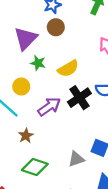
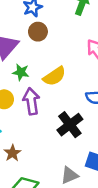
black cross: (79, 98) -> (70, 125), moved
purple arrow: (49, 107) -> (31, 101), moved, turned -60

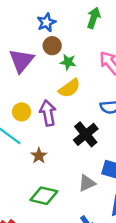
green star: (21, 72) -> (68, 62), moved
brown star: (12, 153) -> (39, 156), moved

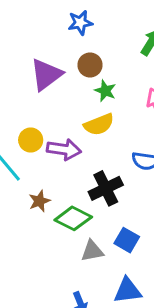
blue star: (46, 22) -> (80, 23), moved
purple arrow: (48, 113) -> (64, 149), turned 95
green diamond: (44, 196) -> (73, 218), moved

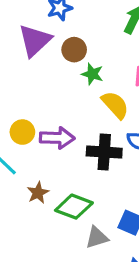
purple triangle: (46, 75) -> (35, 40), moved
yellow semicircle: (99, 124) -> (115, 105), moved, turned -104
black cross: (106, 188) -> (104, 152), moved, turned 36

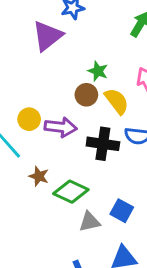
brown circle: (74, 50) -> (86, 95), moved
brown star: (38, 193) -> (39, 176), turned -30

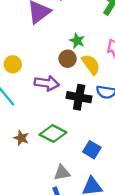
yellow circle: (29, 119) -> (13, 64), moved
brown star: (39, 176) -> (21, 138), moved
gray triangle: (90, 222) -> (62, 173), moved

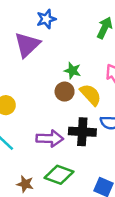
purple arrow: (47, 83) -> (50, 138), moved

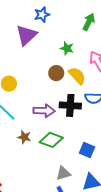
green star: (72, 71) -> (67, 48), moved
brown star: (25, 184) -> (24, 137), moved

